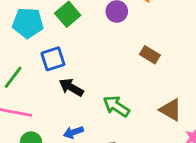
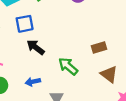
brown rectangle: (150, 55) -> (99, 48), moved, turned -56

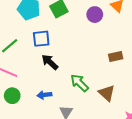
brown rectangle: (99, 48) -> (116, 56), moved
brown triangle: (109, 74) -> (107, 93), moved

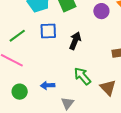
black arrow: (50, 62) -> (75, 41), moved, turned 66
green circle: (12, 96) -> (20, 92), moved

